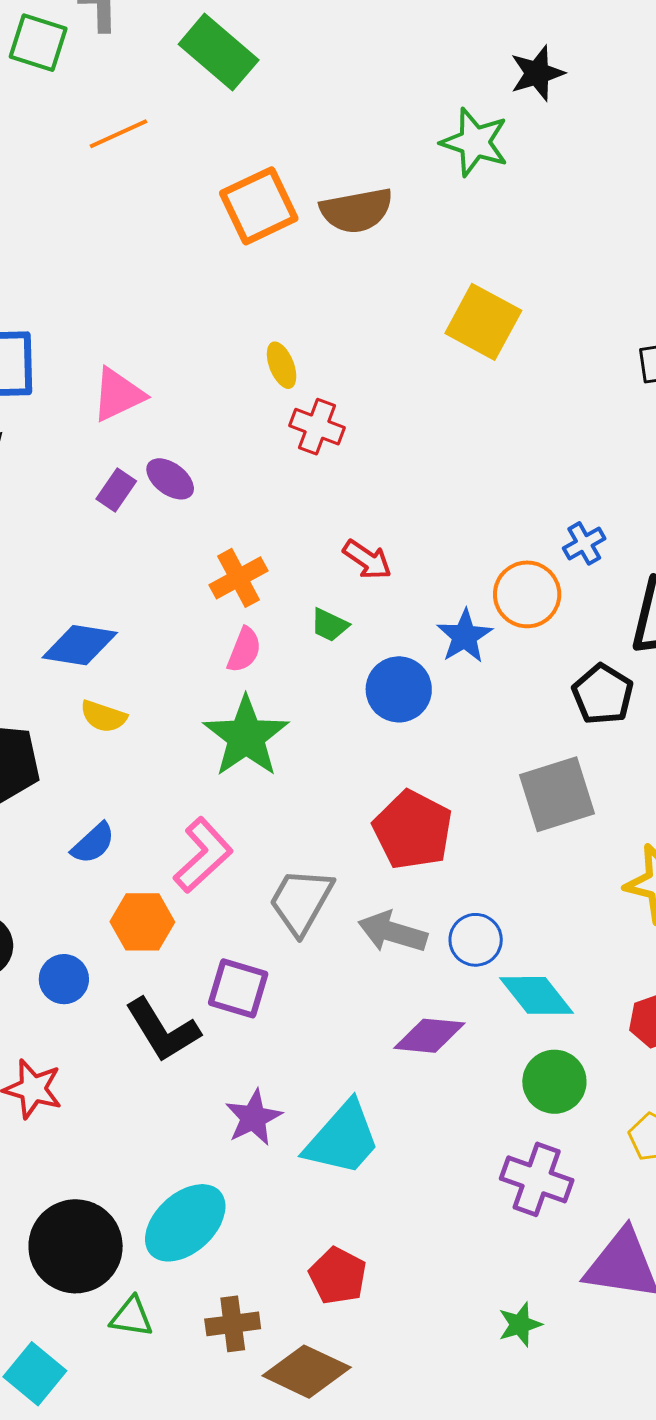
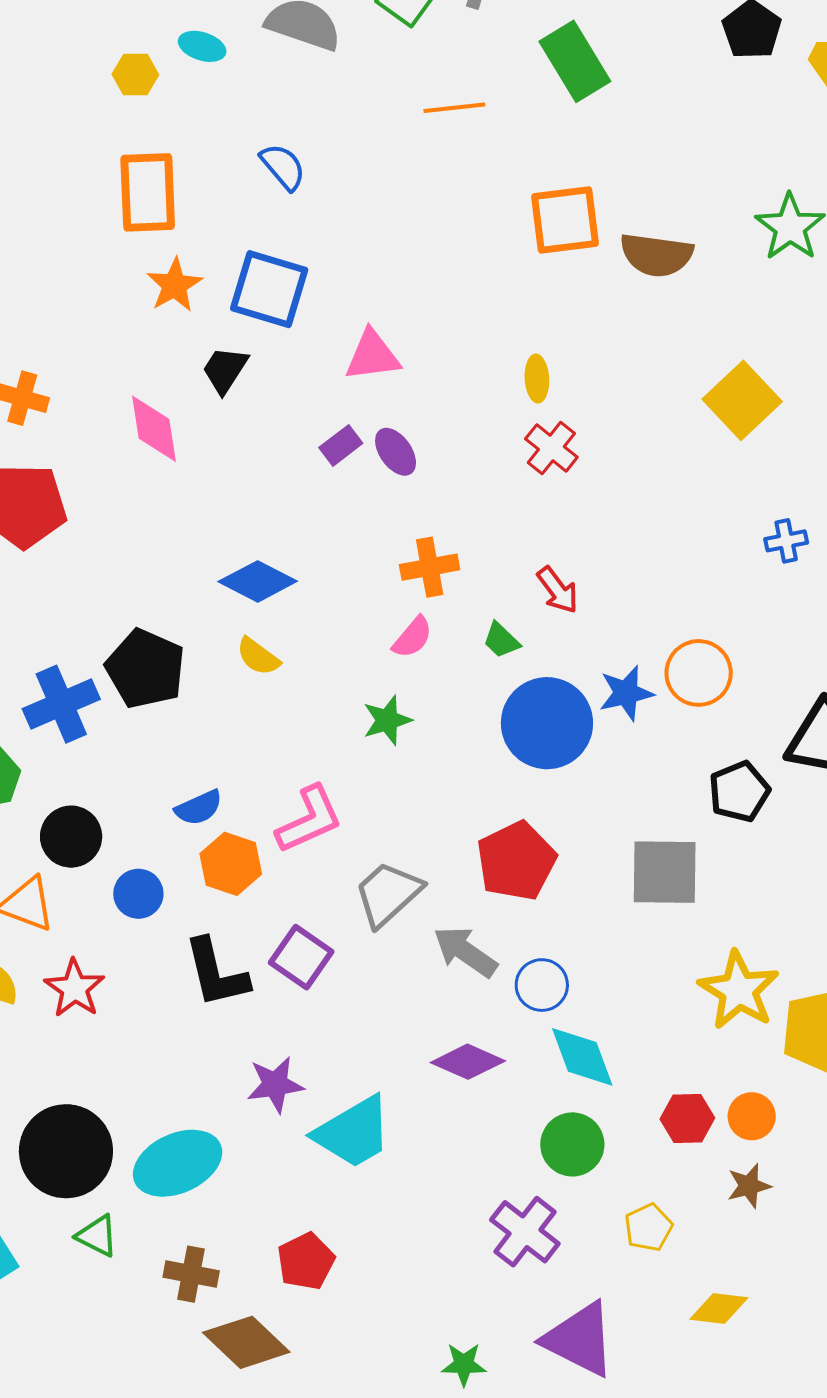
blue cross: (584, 543) -> (786, 541), moved
blue circle: (399, 689) -> (547, 723), size x1.4
green star: (246, 737) -> (387, 720), size x0.6
blue semicircle: (93, 843) -> (199, 808), moved

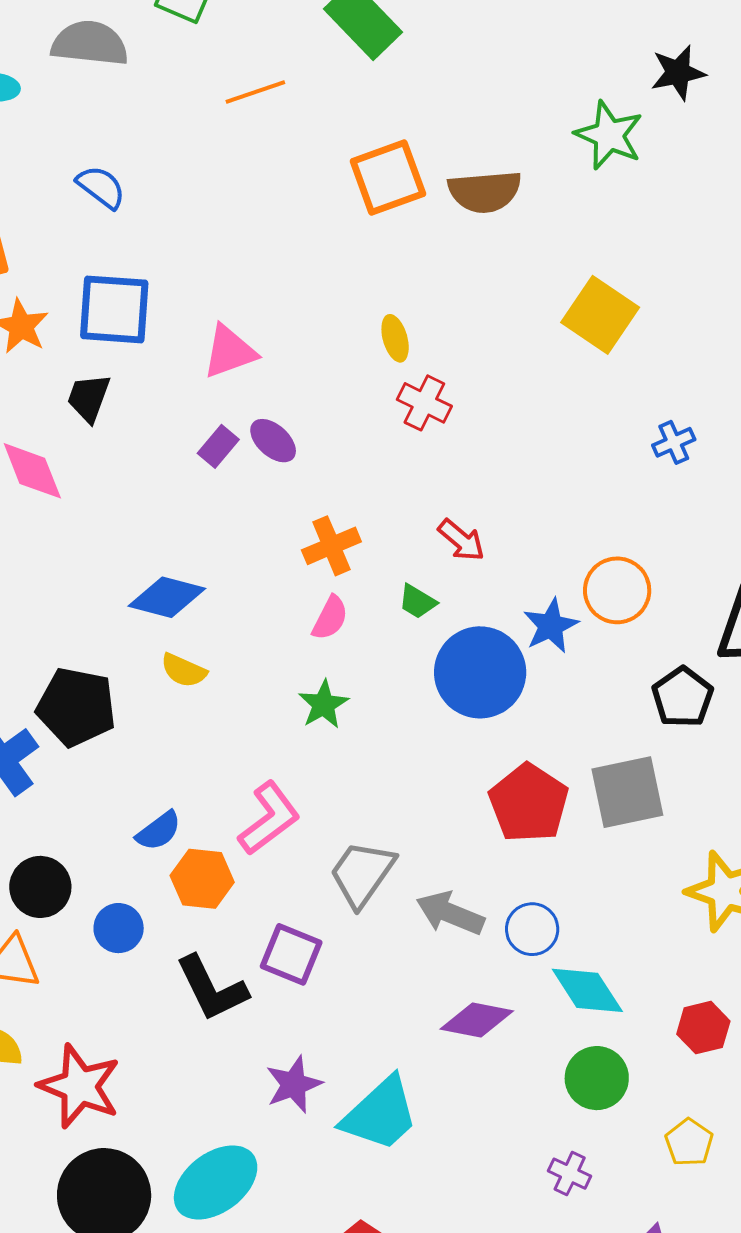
red pentagon: (516, 861) -> (529, 803), moved
red star: (75, 988) -> (79, 1086), moved, size x1.4
purple cross: (525, 1232) -> (570, 1174), size x0.6

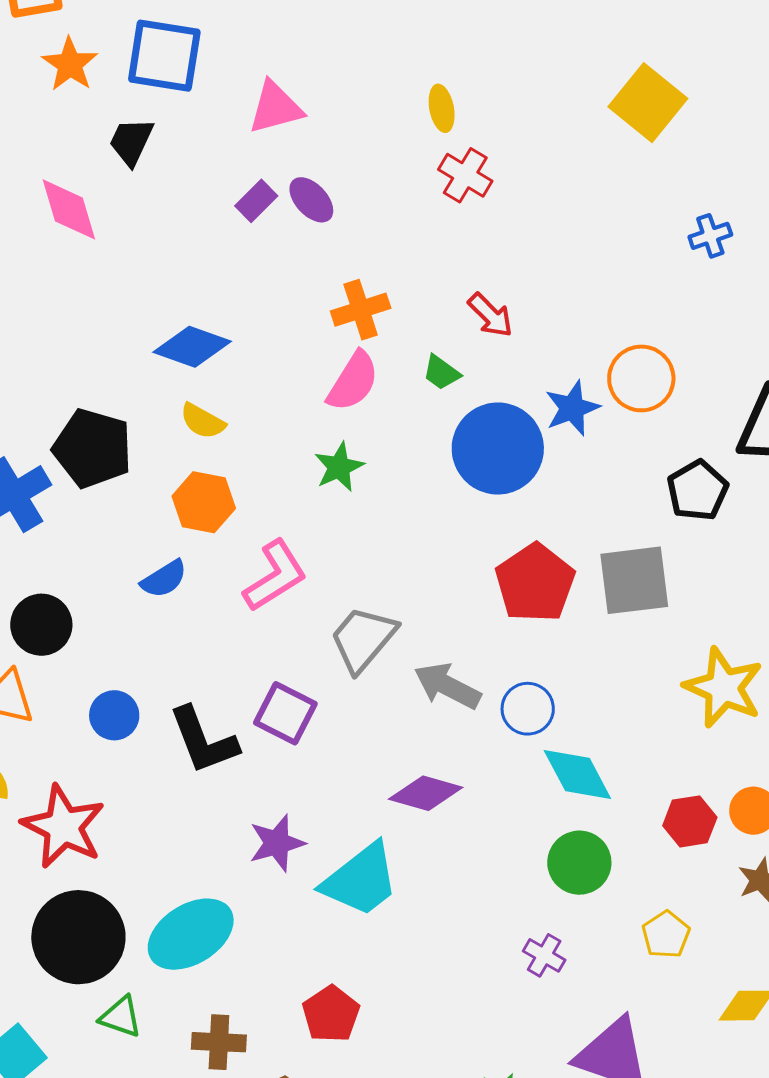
pink semicircle: (330, 618) -> (353, 381), size x1.4
orange hexagon: (202, 879) -> (204, 502), moved
blue circle: (119, 928) -> (114, 715), moved
purple diamond: (477, 1020) -> (426, 793), moved

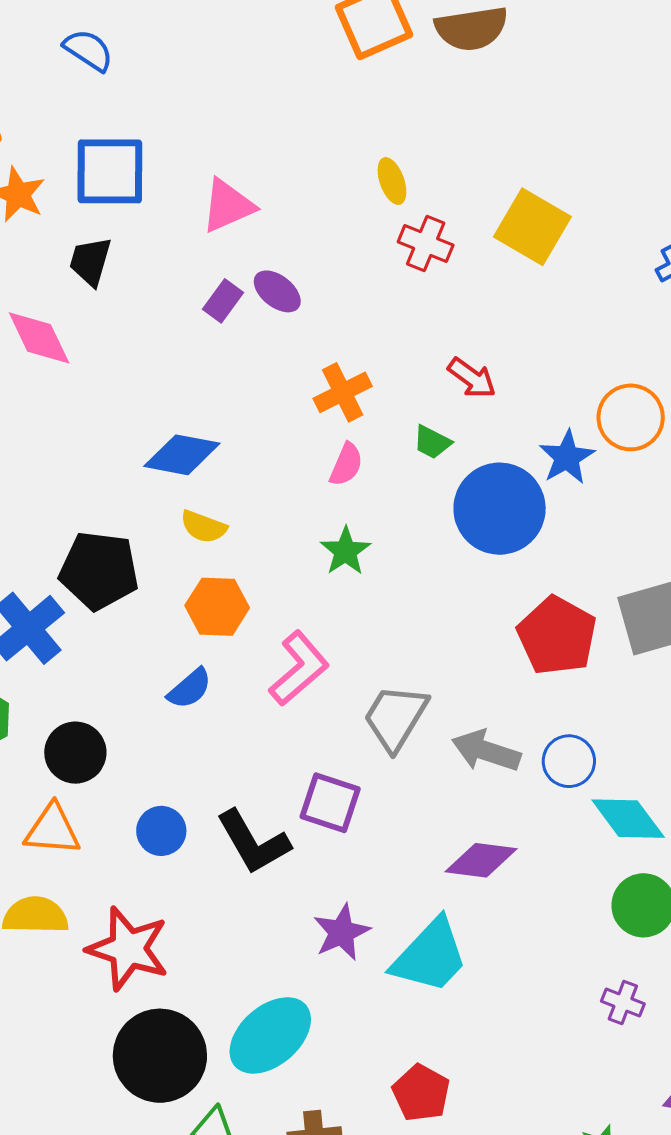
yellow square: (648, 103) -> (532, 227), moved
pink semicircle: (353, 381) -> (346, 464), size x0.7

